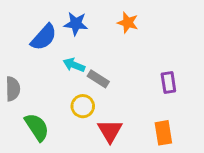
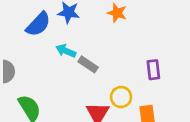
yellow circle: (83, 106) -> (121, 97), moved

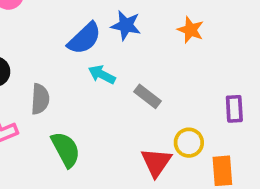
cyan arrow: (66, 51) -> (102, 75), moved

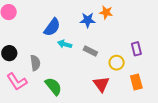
blue star: (126, 25) -> (88, 20), moved
yellow circle: (189, 143) -> (117, 63), moved

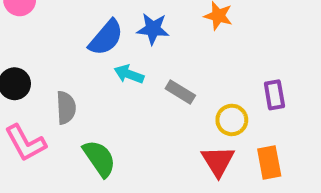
blue star: (88, 20) -> (153, 29), moved
red triangle: (101, 84) -> (218, 161), moved

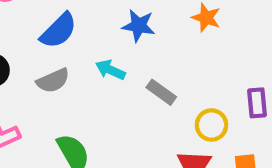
blue semicircle: (106, 38) -> (59, 31), moved
gray semicircle: (66, 108) -> (53, 81), moved, turned 64

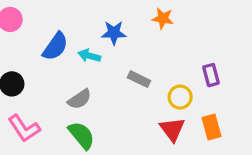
cyan arrow: (110, 70) -> (89, 56), moved
gray semicircle: (53, 81) -> (79, 99), moved

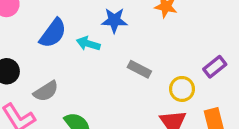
purple rectangle: (211, 75) -> (215, 67), turned 65
gray semicircle: (79, 99) -> (46, 91), moved

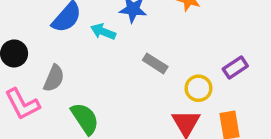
gray semicircle: (46, 91) -> (54, 78), turned -40

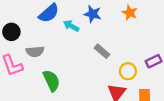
gray semicircle: (54, 78) -> (35, 52), turned 54

